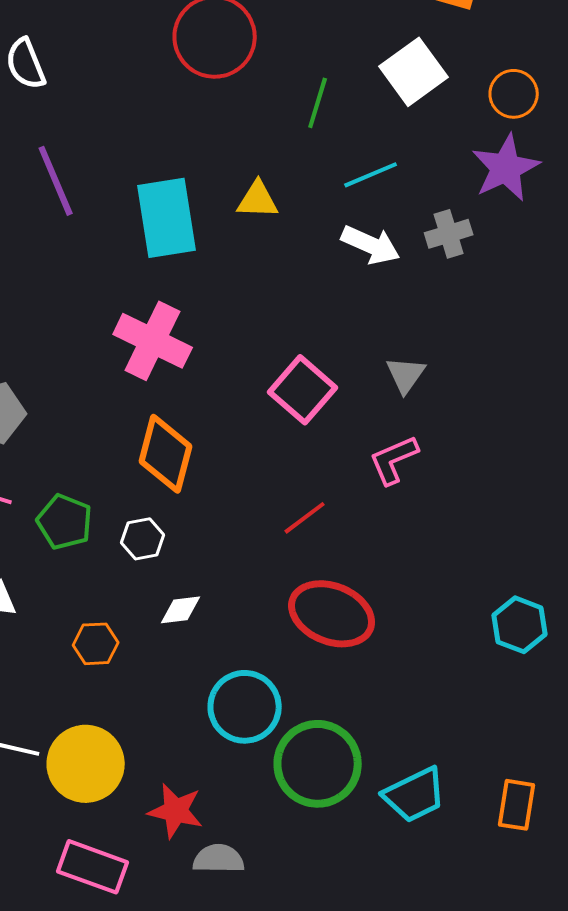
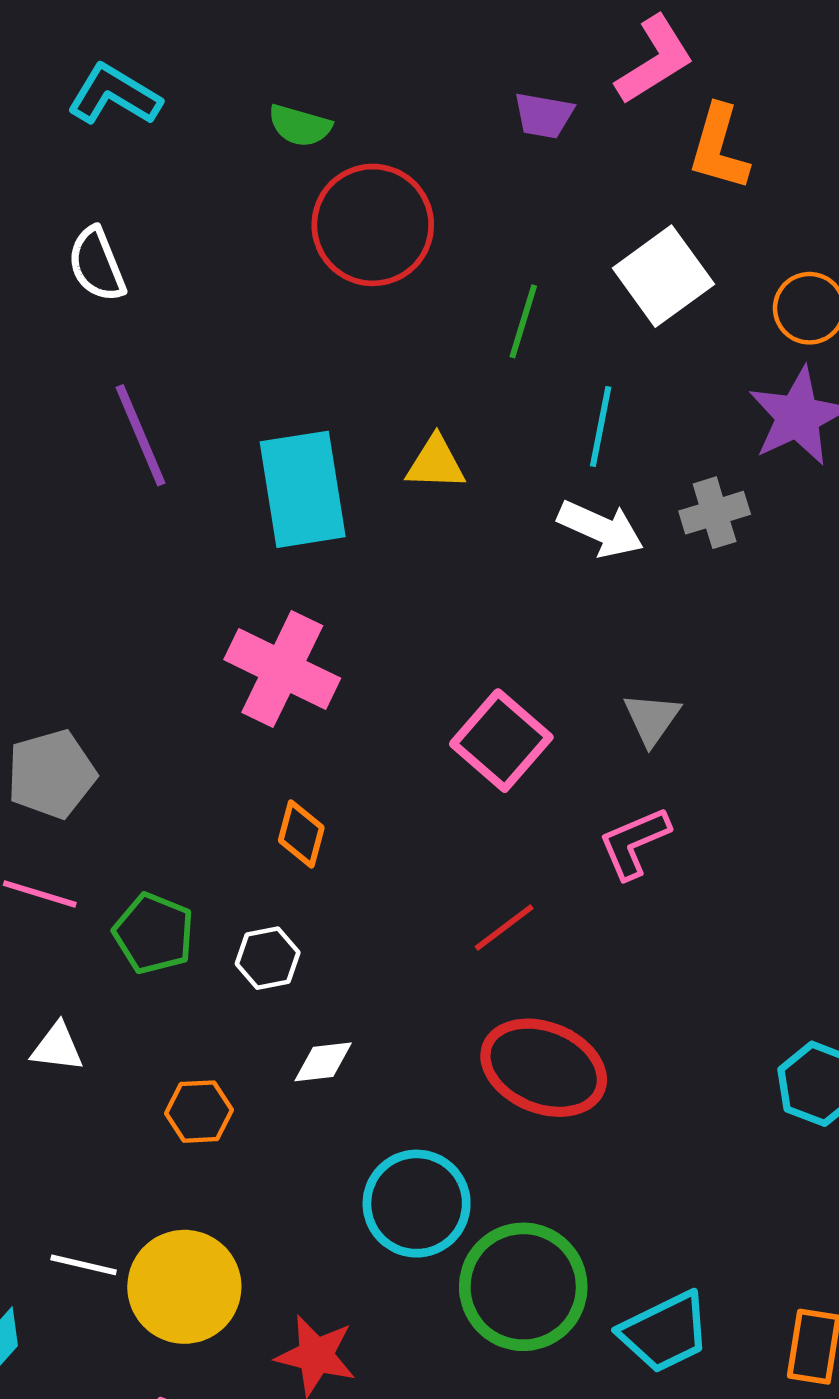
cyan line: (371, 175) -> (601, 427), turned -56
orange diamond: (166, 454) -> (301, 834), size x0.6

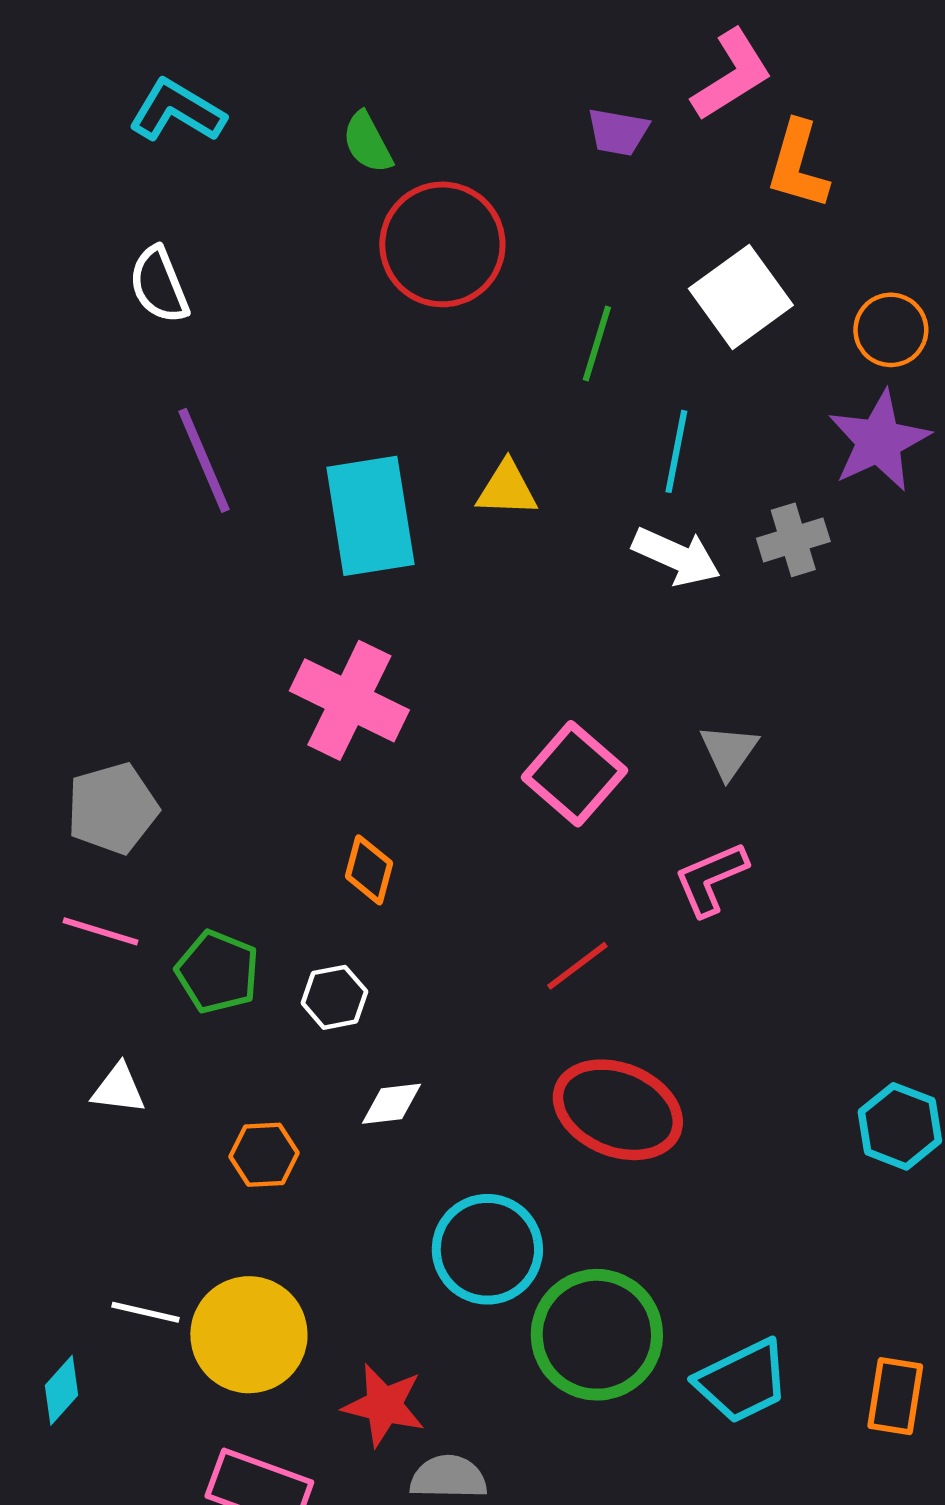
green semicircle: (300, 126) -> (367, 142), turned 46

